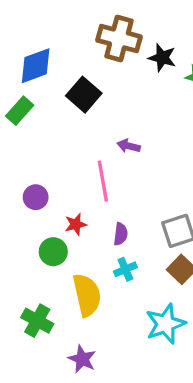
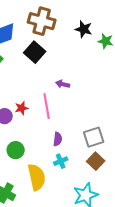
brown cross: (119, 38) -> (42, 21), moved
red star: (76, 224) -> (22, 108), moved

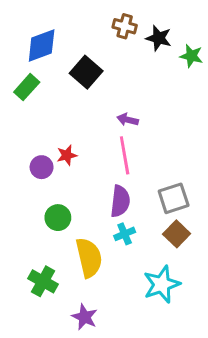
brown cross: (42, 21) -> (125, 26), moved, size x0.6
pink line: (47, 106) -> (125, 155), moved
purple semicircle: (58, 139) -> (120, 201), size x1.5

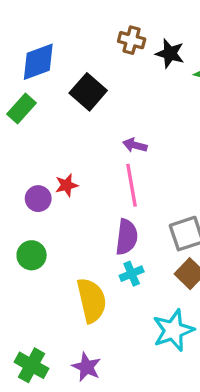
green circle: (58, 218) -> (32, 255), moved
green cross: (43, 281) -> (32, 365), moved

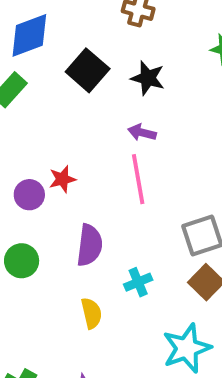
black star: (170, 53) -> (148, 78), moved
purple semicircle: (127, 237) -> (90, 245), moved
yellow semicircle: (92, 300) -> (91, 313), size x0.6

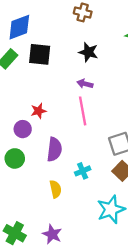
black square: (88, 70) -> (40, 54), moved, turned -35
purple circle: (29, 195) -> (23, 129), moved

